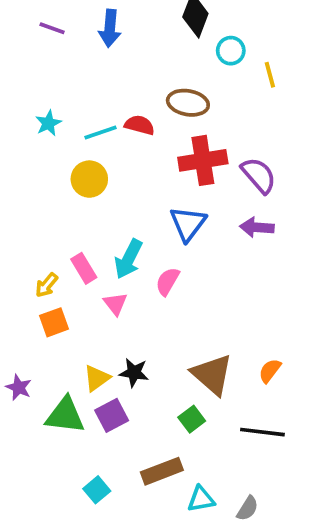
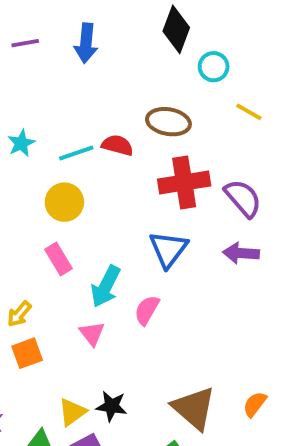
purple line: (52, 28) -> (25, 43), turned -30
yellow line: (270, 75) -> (249, 112), moved, turned -45
pink rectangle: (84, 268) -> (59, 259), moved

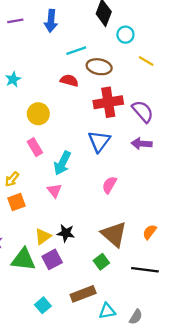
cyan line: (76, 153) -> (76, 51), moved
pink semicircle: (147, 310) -> (109, 185), moved

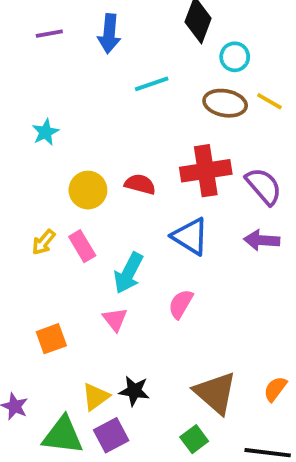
brown ellipse: (99, 67) -> (225, 103), moved
red semicircle: (69, 80) -> (140, 184), moved
blue triangle: (99, 141) -> (190, 236), turned -35
yellow arrow: (12, 179) -> (44, 242), moved
pink semicircle: (109, 185) -> (181, 304), moved

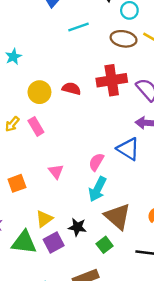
blue triangle: (190, 236) -> (128, 149), moved
cyan arrow: (128, 273) -> (97, 189), moved
black star: (134, 391) -> (77, 227), moved

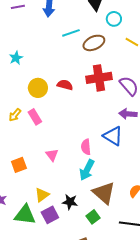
brown ellipse: (124, 39) -> (94, 43), moved, turned -35
pink semicircle: (96, 162) -> (86, 147), turned -35

